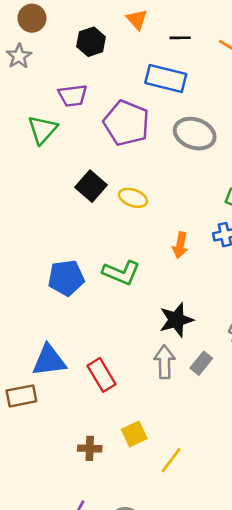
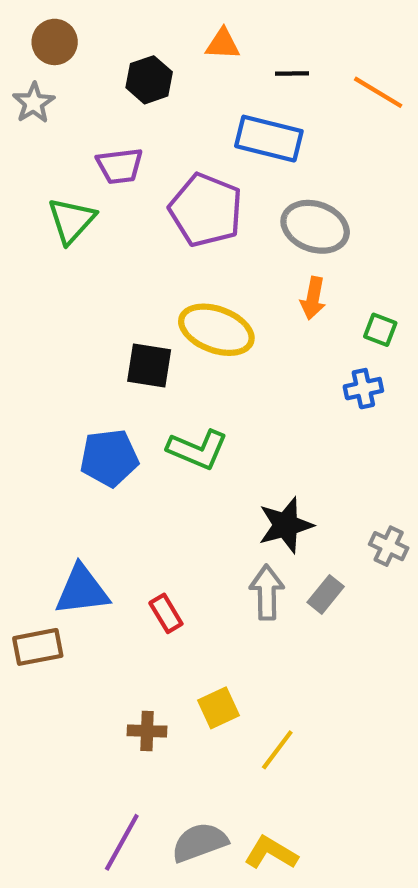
orange triangle: (137, 19) -> (223, 44), turned -45
black square: (91, 186) -> (149, 365), moved, turned -32
yellow ellipse: (133, 198) -> (216, 330), size x1.6
orange arrow: (180, 245) -> (313, 298), moved
red rectangle: (102, 375) -> (166, 613), size x0.7

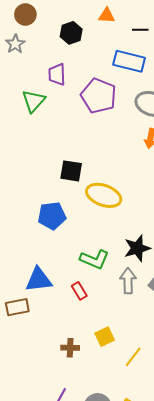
purple trapezoid: (120, 166) -> (57, 74), turned 95
yellow ellipse: (216, 330) -> (104, 195), moved
green L-shape: (197, 449) -> (95, 259), moved

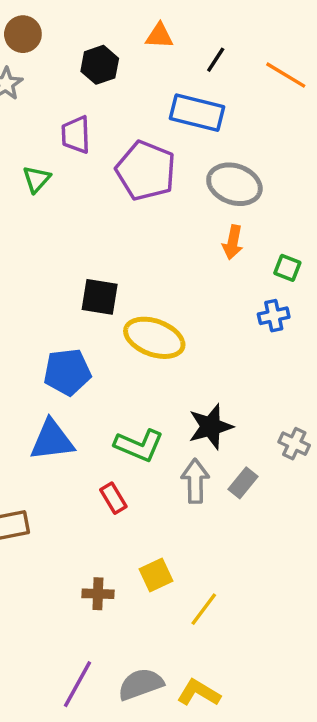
black line: (140, 30) -> (216, 60), turned -56
green triangle: (34, 101) -> (37, 179), size x0.7
blue triangle: (39, 280) -> (52, 440), moved

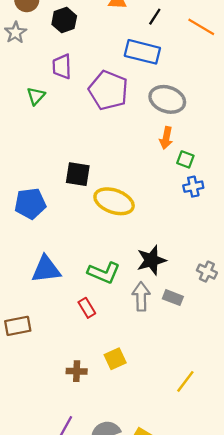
black hexagon: (100, 65) -> (64, 20), moved
green square: (287, 268) -> (185, 159), moved
blue pentagon: (67, 372) -> (30, 204), moved
gray rectangle: (243, 483) -> (173, 298), turned 72
yellow line: (204, 609) -> (185, 381), moved

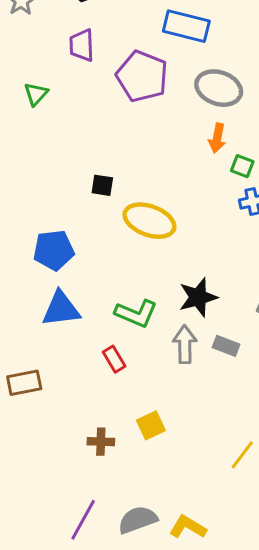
green triangle: (36, 96) -> (36, 94), moved
black square: (78, 174) -> (102, 185), size x0.7
blue pentagon: (30, 204) -> (54, 250), moved

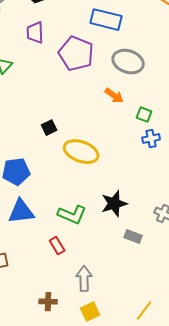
orange arrow: (217, 138) -> (114, 96), moved, turned -66
black square: (102, 185) -> (49, 128), turned -35
gray arrow: (185, 344) -> (84, 279), moved
yellow square: (151, 425) -> (90, 312), moved

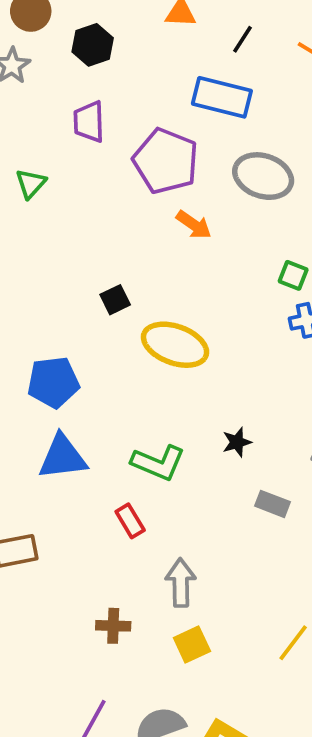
orange arrow: (114, 96) -> (194, 225), moved
black star: (114, 204) -> (237, 442), size x0.6

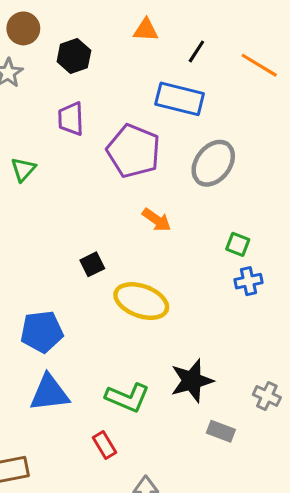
gray ellipse: (263, 176) -> (213, 163), turned -72
orange arrow: (194, 225) -> (157, 220), moved
black star: (237, 442) -> (192, 381), size x1.8

